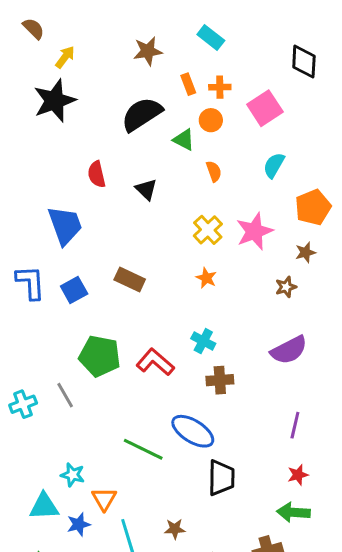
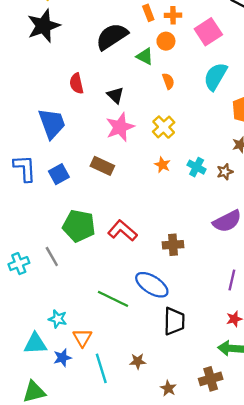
cyan semicircle: (274, 165) -> (215, 76), size x1.4
pink star: (254, 231) -> (120, 127), moved
cyan cross: (203, 341) -> (197, 167), moved

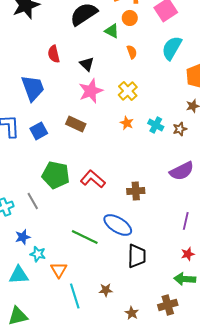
blue star: (62, 358) -> (23, 237), moved

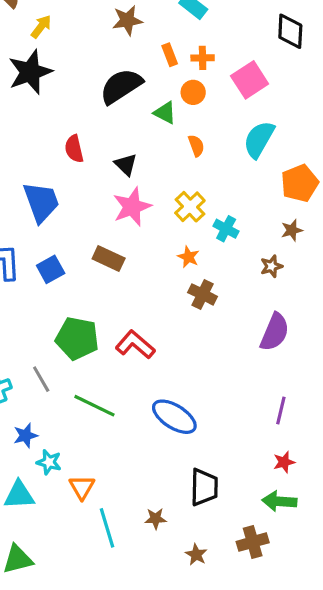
cyan cross: (156, 125) -> (226, 229), moved
purple semicircle: (182, 171) -> (275, 332), turned -40
brown cross: (136, 191) -> (203, 294), moved, turned 30
green line: (85, 237) -> (94, 406), moved
black trapezoid: (137, 256) -> (204, 487), moved

